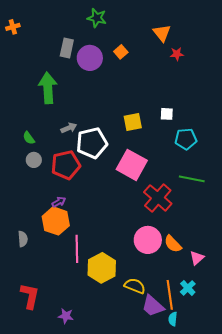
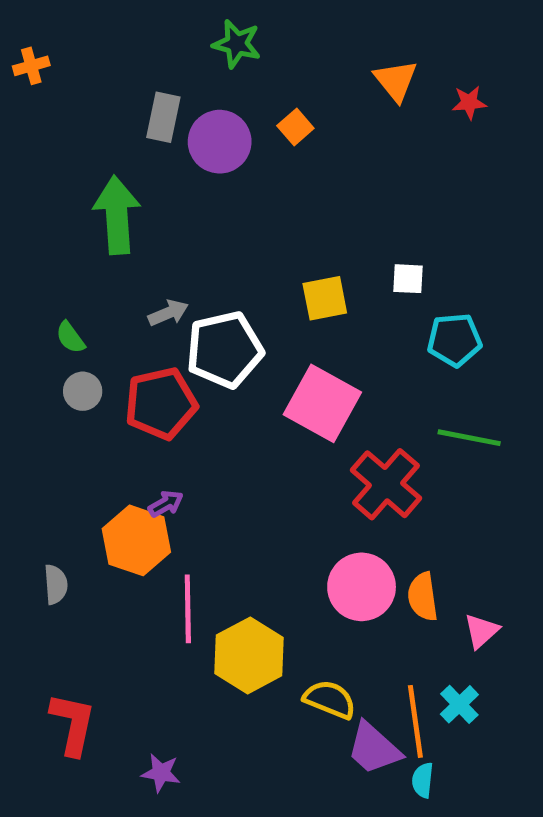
red star: (177, 54) -> (469, 103), moved
purple arrow: (59, 202) -> (166, 504), moved
orange semicircle: (173, 244) -> (423, 597), turned 36

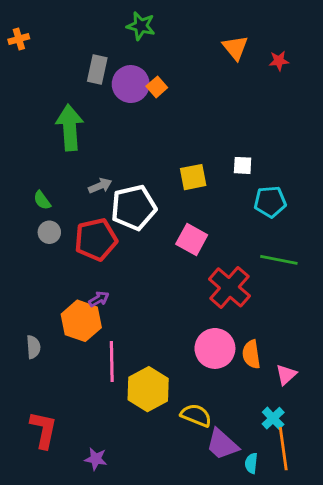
orange square: (295, 127) -> (157, 87), moved
pink square: (322, 403) -> (192, 239), size x0.7
orange line: (415, 721) -> (283, 449), moved

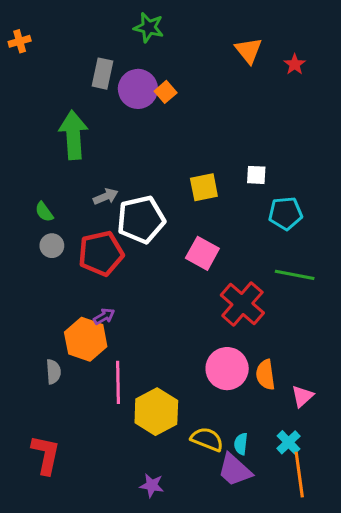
red star: (279, 61) -> (295, 64), turned -30
gray semicircle: (33, 347) -> (53, 372), moved
purple star: (96, 459) -> (152, 485), moved
cyan semicircle: (251, 463) -> (241, 444), moved

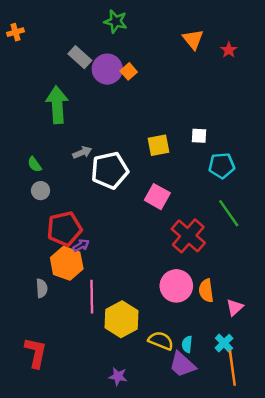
gray rectangle: (103, 74) -> (80, 57), turned -60
red pentagon: (101, 253) -> (64, 229), moved
green line: (295, 275) -> (229, 213), turned 44

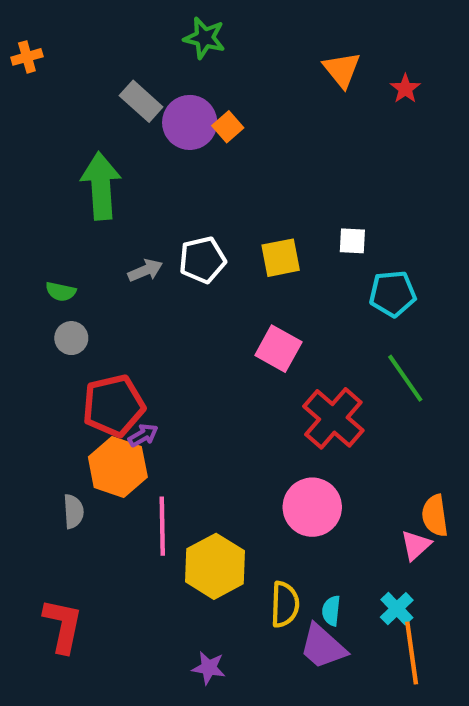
green semicircle: (35, 164) -> (61, 292), turned -42
white pentagon: (110, 170) -> (202, 260), moved, size x0.7
orange semicircle: (206, 291) -> (435, 516), moved
yellow semicircle: (161, 341) -> (285, 604), turned 70

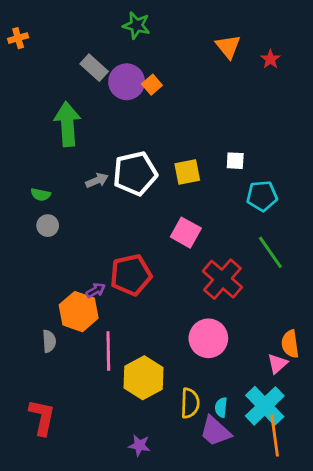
white pentagon: (202, 260) -> (135, 173), size x1.4
red pentagon: (114, 406) -> (131, 275), moved
cyan cross: (397, 609) -> (265, 406), size x1.8

